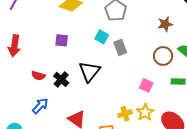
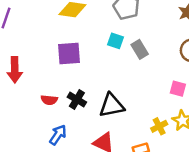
purple square: (62, 40) -> (69, 54), size x1.5
black triangle: (89, 71) -> (112, 105), moved, turned 50

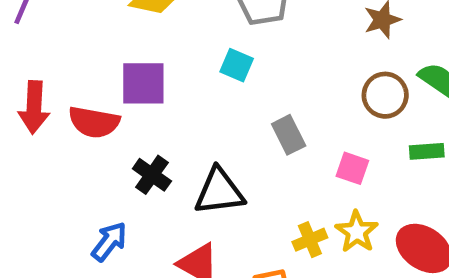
gray rectangle: (140, 49) -> (289, 135), moved
red semicircle: (49, 100) -> (94, 122), moved, size x1.5

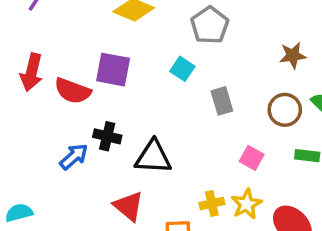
gray rectangle: (289, 135) -> (222, 101), moved
black cross: (152, 175) -> (107, 136), turned -32
blue arrow: (109, 242) -> (74, 157), moved

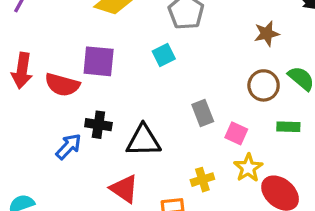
cyan square: (182, 69) -> (164, 55), turned 35
gray rectangle: (222, 101) -> (203, 113), moved
yellow star: (246, 204) -> (248, 168), moved

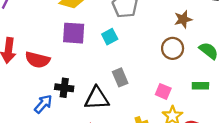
purple square: (99, 61) -> (74, 33), moved
brown circle: (264, 85) -> (173, 48), moved
gray rectangle: (203, 113) -> (120, 77), moved

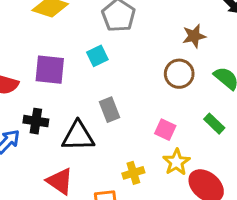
purple square: (74, 33) -> (50, 70), moved
green rectangle: (200, 86) -> (214, 124), turned 42

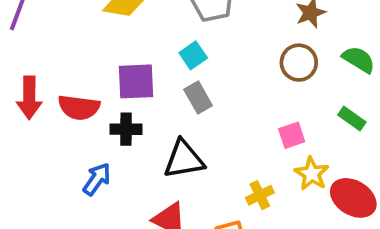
gray rectangle: (109, 110) -> (198, 98), moved
black cross: (36, 121) -> (126, 129), moved
pink square: (165, 130) -> (292, 135), turned -35

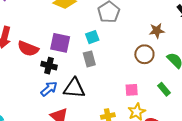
blue arrow: (97, 179) -> (49, 89), moved

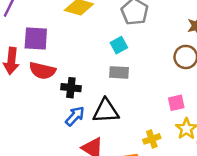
purple square: (60, 43) -> (36, 38), moved
gray rectangle: (89, 59) -> (119, 72), turned -63

